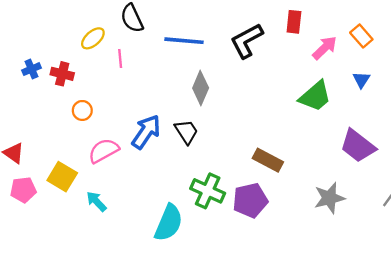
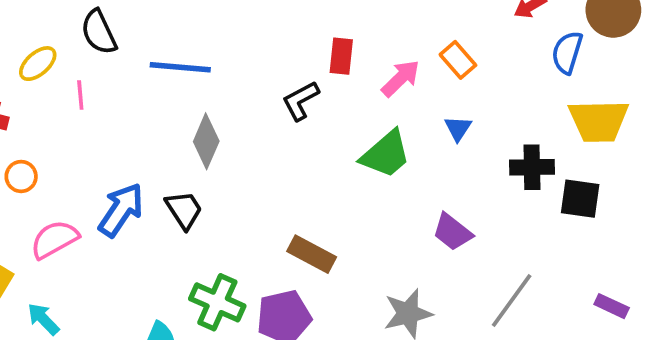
red rectangle: (294, 22) -> (341, 56), moved
black L-shape: (247, 41) -> (301, 101), moved, size x0.7
purple trapezoid: (358, 146) -> (452, 232), size x0.7

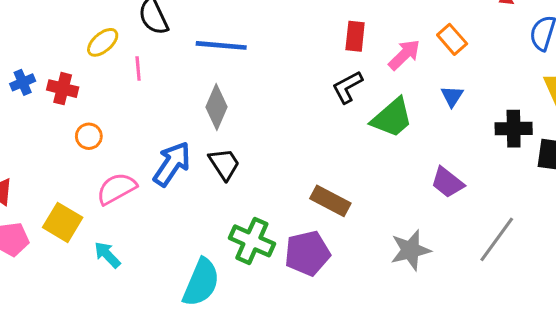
black L-shape: (301, 101) -> (347, 87), moved
gray diamond: (206, 141) -> (217, 107), moved

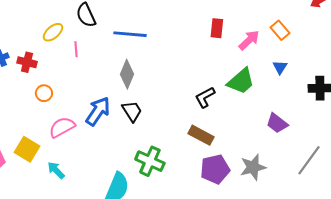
black L-shape: (347, 87) -> (205, 97), moved
purple pentagon: (307, 253) -> (215, 169), moved

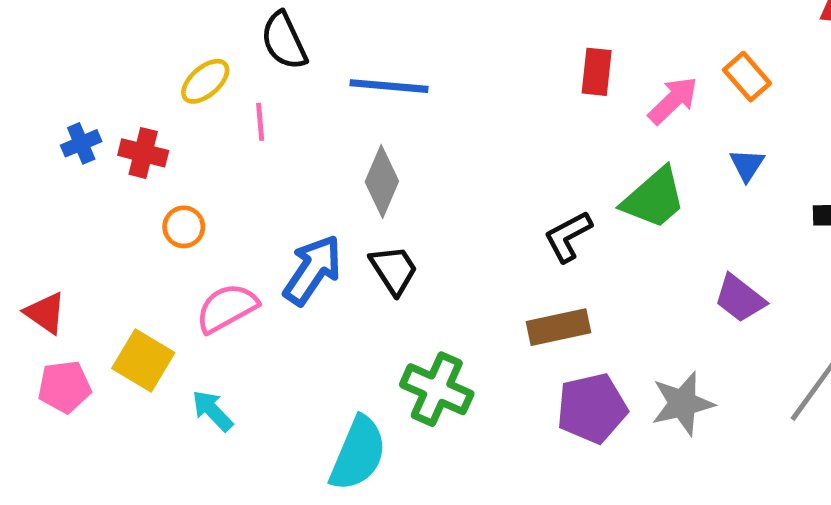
brown rectangle: (201, 135) -> (558, 327), turned -40

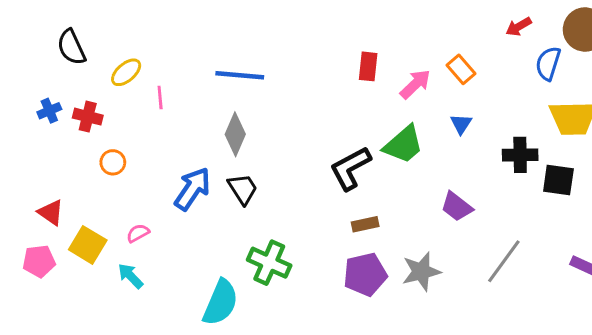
black semicircle: (284, 41) -> (71, 47), moved
black L-shape: (568, 236) -> (350, 168), size x1.4
pink semicircle: (227, 308) -> (138, 233), moved, size x0.6
red triangle: (45, 313) -> (51, 212), moved
brown rectangle: (558, 327) -> (365, 224), moved, size x0.7

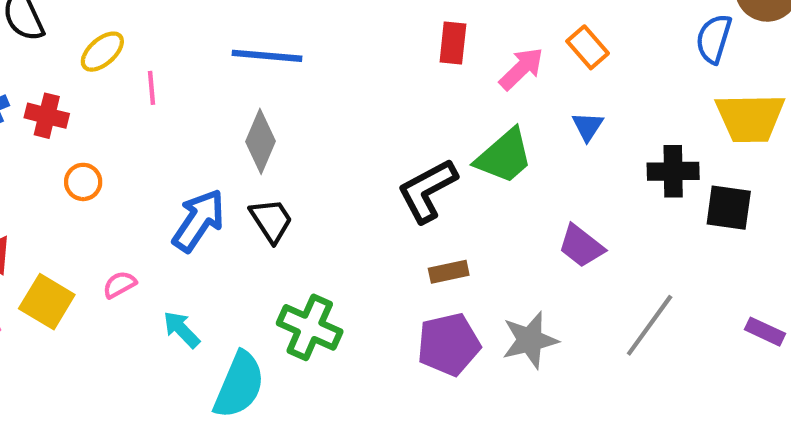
cyan arrow: (131, 276) -> (181, 329), moved

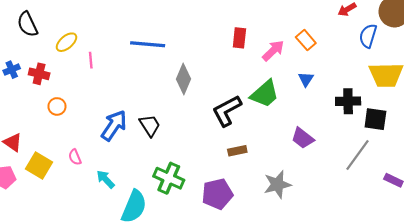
gray diamond: (261, 141) -> (184, 79), moved
pink semicircle: (119, 285) -> (75, 157), turned -84
gray line: (650, 325) -> (358, 155), moved
purple pentagon: (449, 344) -> (217, 194), moved

